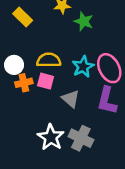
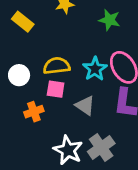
green star: (84, 21) -> (109, 20), moved
orange cross: (24, 83) -> (34, 112), moved
gray cross: (81, 138) -> (101, 148), turned 35

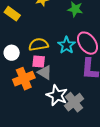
gray triangle: (85, 106) -> (45, 72), moved
orange cross: (34, 112) -> (24, 79), size x1.5
white star: (68, 150) -> (57, 95), moved

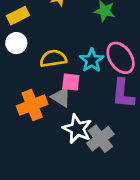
yellow rectangle: (12, 14) -> (18, 16), turned -63
white circle: (12, 53) -> (16, 43), moved
pink square: (39, 61) -> (71, 82), moved

